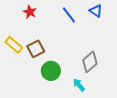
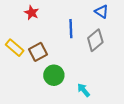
blue line: (69, 15) -> (71, 29), moved, turned 36
gray diamond: (90, 62) -> (95, 40), moved

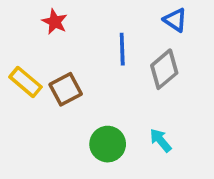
green circle: (54, 75) -> (108, 144), moved
cyan arrow: (84, 90) -> (161, 140), moved

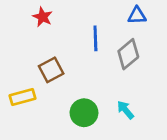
blue triangle: (175, 20) -> (137, 15), turned -36
yellow rectangle: (25, 82) -> (22, 97), moved, turned -55

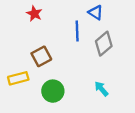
blue triangle: (137, 15) -> (96, 12), moved, turned 35
green circle: (84, 113) -> (53, 91), moved

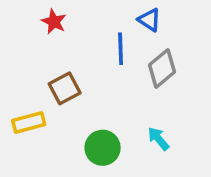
green circle: (53, 91) -> (103, 148), moved

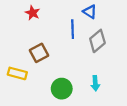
yellow rectangle: (29, 123) -> (17, 73), turned 30
cyan arrow: (158, 139) -> (95, 83), turned -144

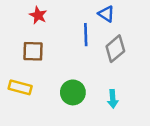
brown square: (39, 53) -> (33, 51), moved, turned 30
green circle: (62, 89) -> (73, 92), moved

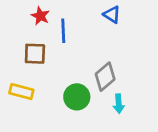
blue line: (86, 35) -> (63, 31), moved
gray diamond: (115, 49) -> (105, 77), moved

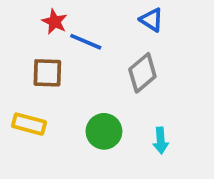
blue line: (63, 31) -> (86, 42), turned -65
gray diamond: (105, 77) -> (142, 73), moved

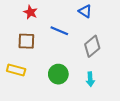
blue line: (86, 42) -> (59, 31), moved
gray diamond: (142, 73) -> (92, 46), moved

